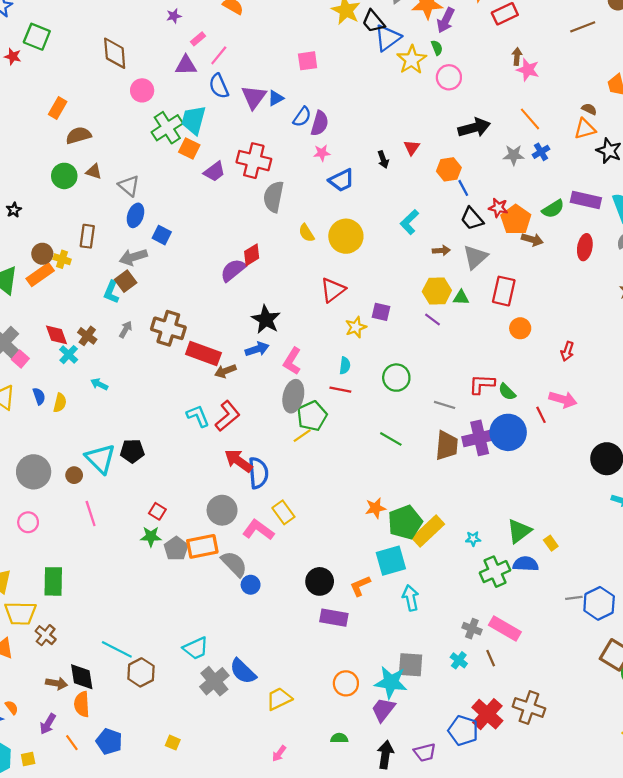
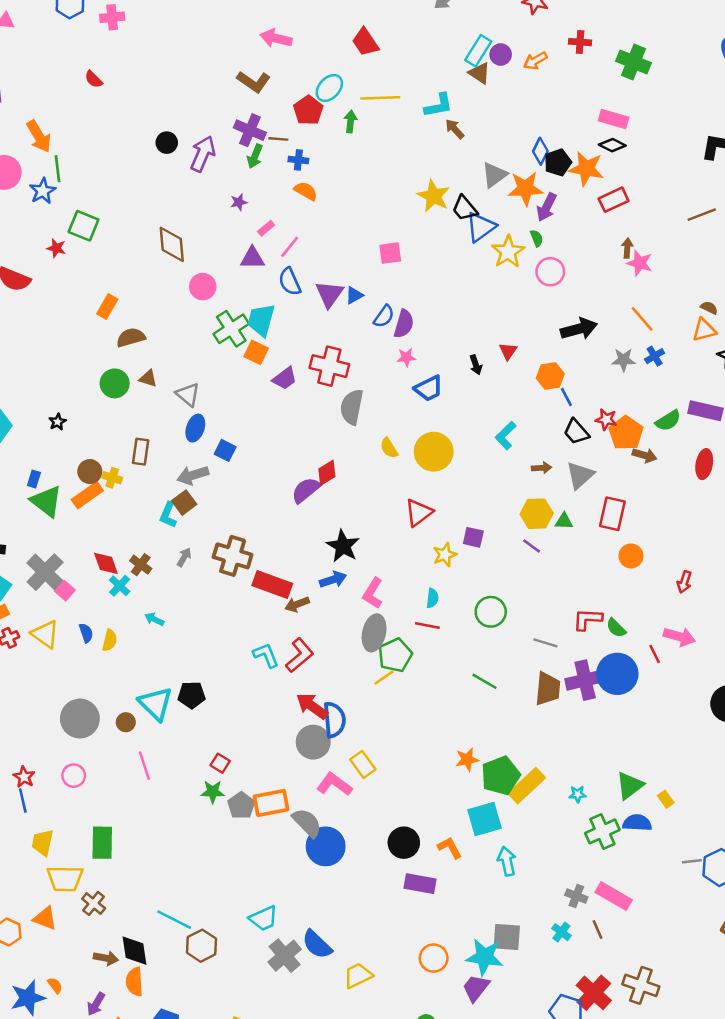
gray circle: (222, 510) -> (313, 742), moved
blue circle: (251, 585) -> (326, 846), size x1.8
orange L-shape: (360, 586) -> (450, 848), turned 85

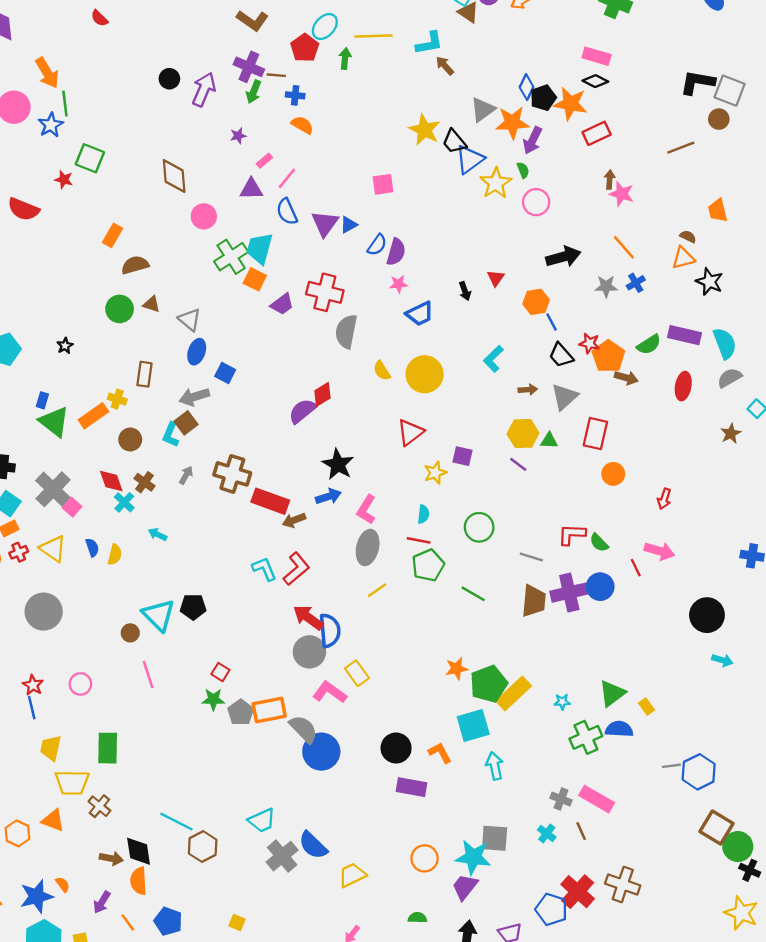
brown circle: (90, 472) -> (130, 439), moved
green pentagon: (395, 655) -> (428, 565), moved
blue circle: (617, 674) -> (600, 587), size x0.7
gray circle: (80, 719) -> (44, 612), moved

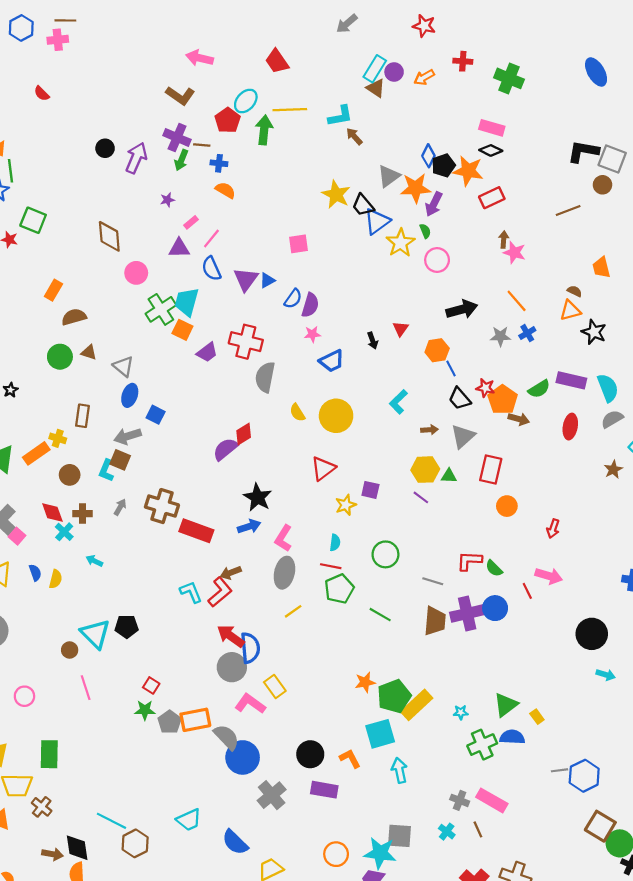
green arrow: (345, 59) -> (264, 130), size x1.5
brown square: (186, 423) -> (120, 460), turned -30
brown cross: (144, 482) -> (82, 514), turned -36
brown arrow: (294, 520) -> (231, 573), moved
gray cross: (282, 856) -> (272, 795), moved

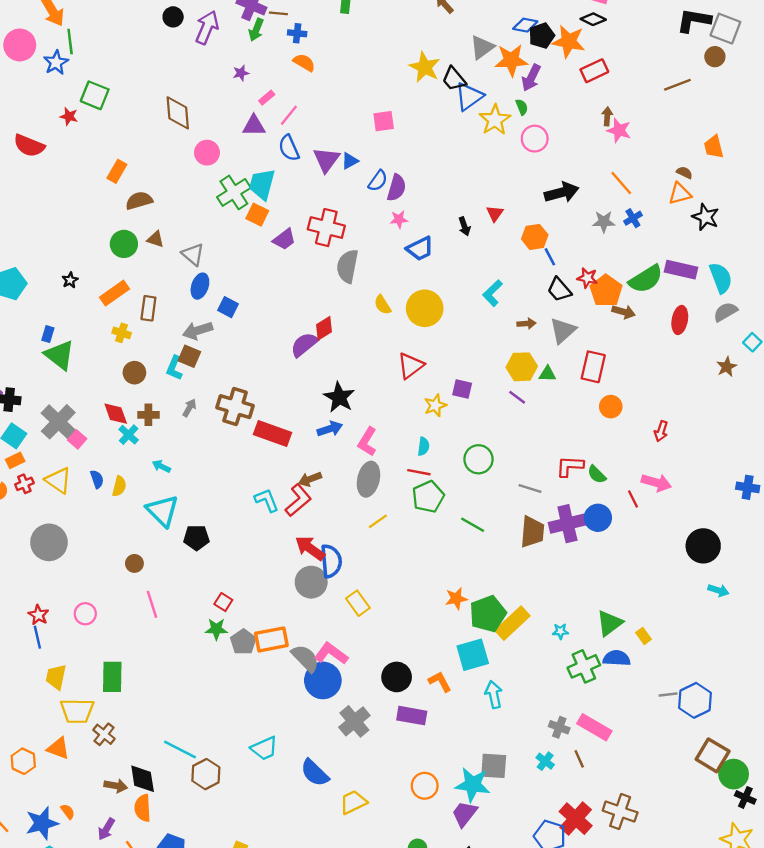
blue diamond: (428, 156) -> (525, 25), turned 75
green semicircle: (539, 389) -> (646, 279), size x1.4
orange rectangle: (36, 453) -> (115, 293), moved
cyan triangle: (95, 634) -> (163, 511), moved
pink L-shape: (250, 704) -> (331, 654), moved

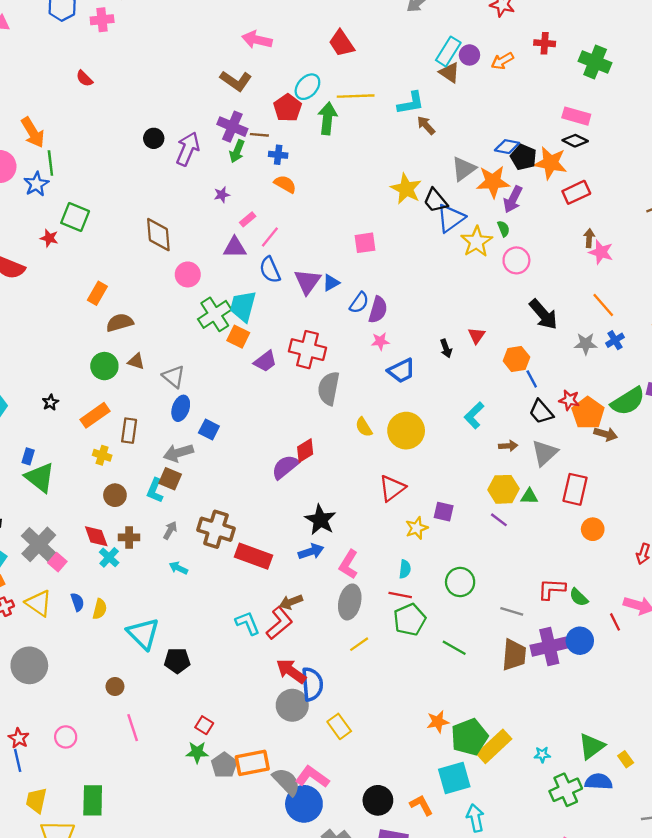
black pentagon: (542, 36) -> (523, 157), turned -30
black arrow: (562, 192) -> (543, 314), turned 64
cyan arrow: (161, 466) -> (178, 568), moved

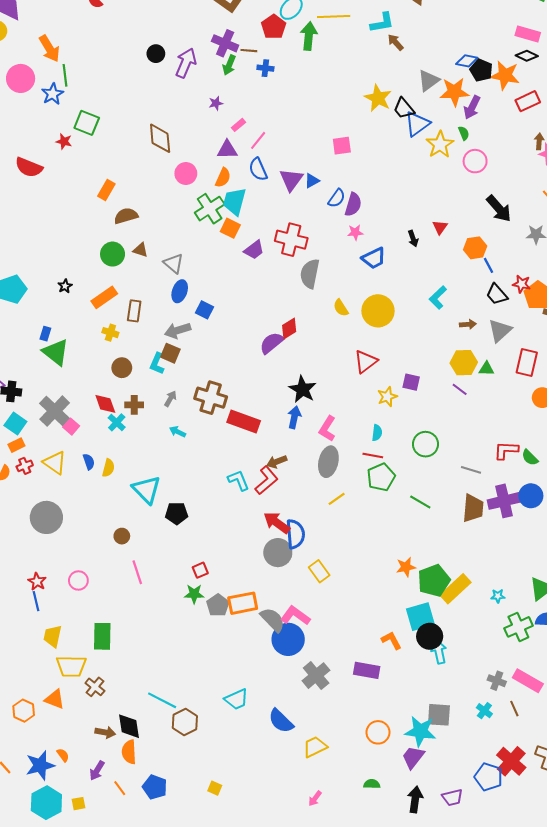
orange semicircle: (285, 184) -> (223, 178), moved, turned 84
blue arrow: (311, 551) -> (294, 417), turned -60
red square: (204, 725) -> (200, 570), turned 35
black circle: (378, 800) -> (430, 636), moved

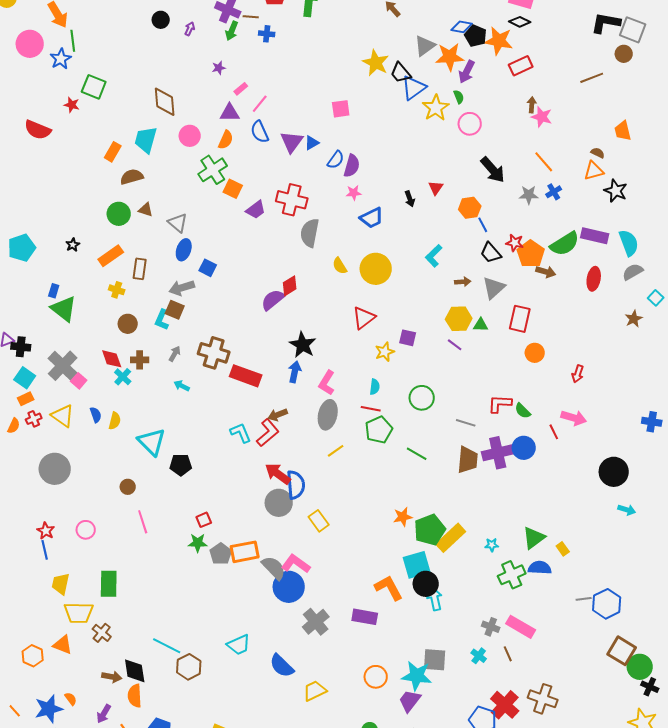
purple arrow: (186, 63) -> (190, 29), size x0.5
cyan trapezoid: (234, 201) -> (146, 140), moved
orange L-shape: (391, 640) -> (389, 588), size x1.4

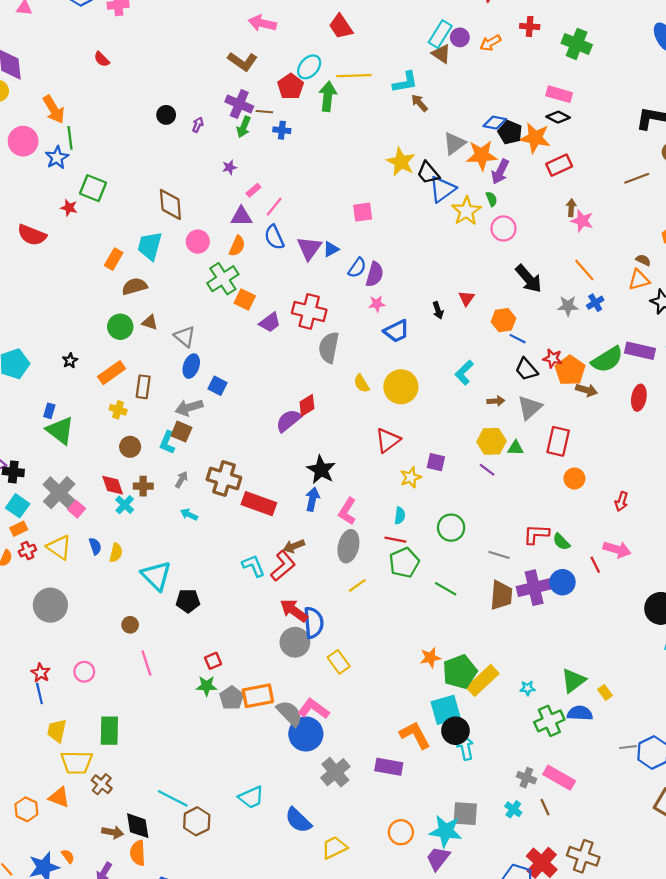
blue line: (483, 225) -> (518, 339), turned -35

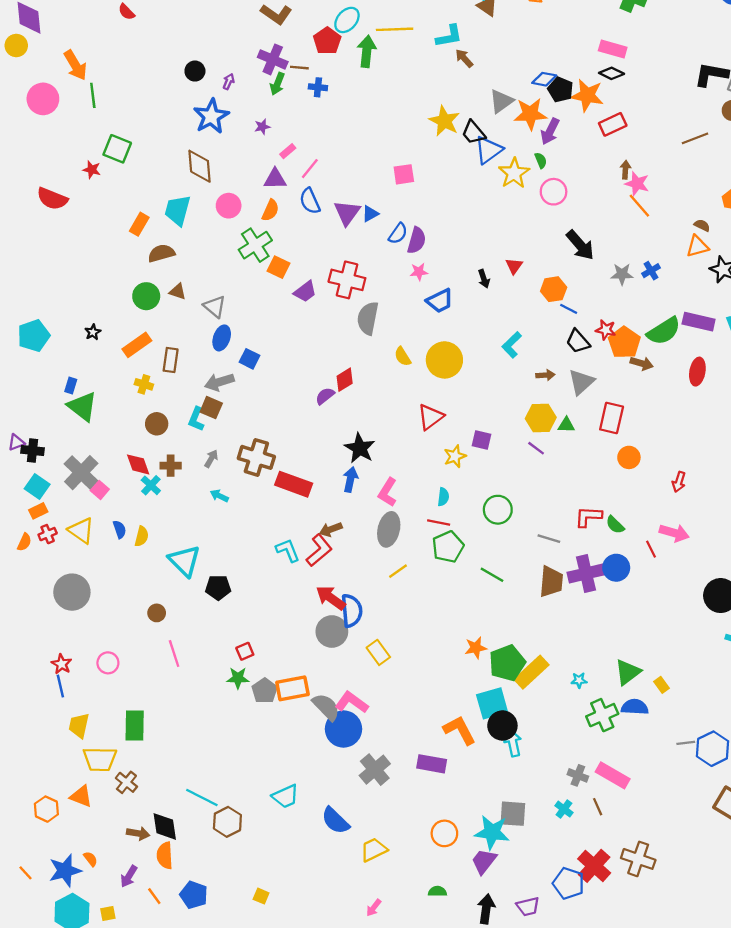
blue star: (57, 157) -> (211, 116), moved, size x1.4
orange line: (584, 270) -> (639, 206), moved
purple semicircle: (288, 421) -> (325, 396), size x0.7

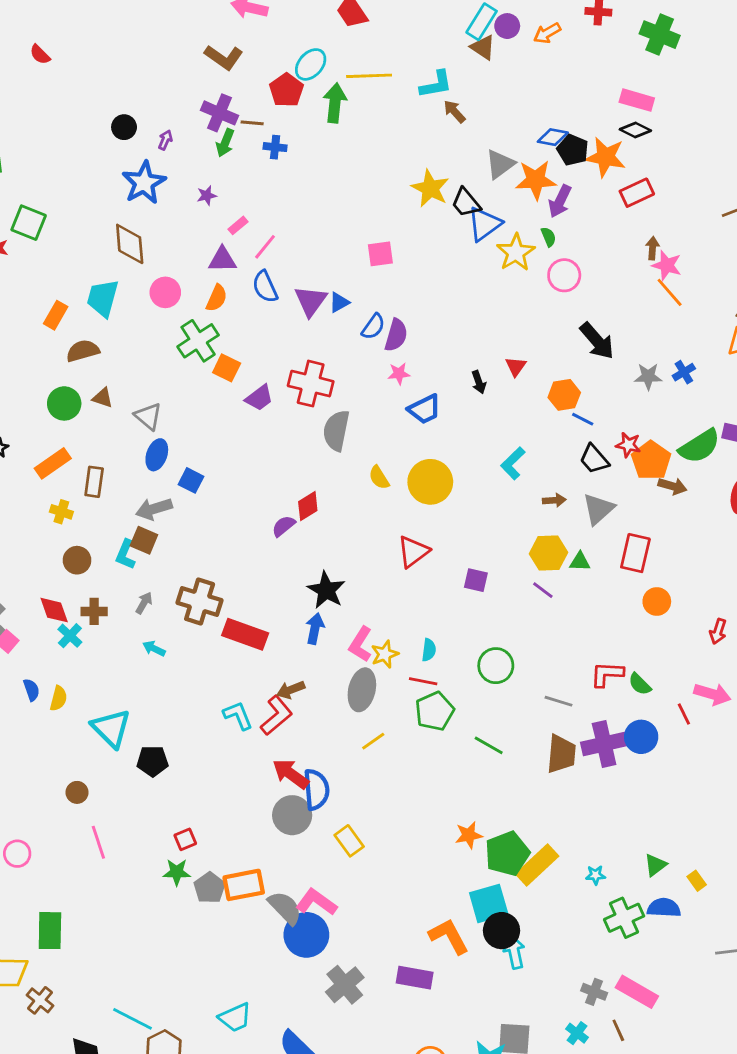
yellow star: (455, 456) -> (385, 654), moved
green triangle: (628, 672) -> (655, 865), size x0.7

